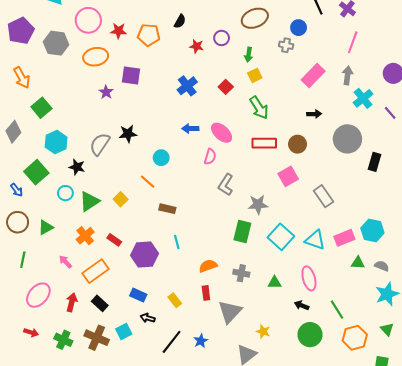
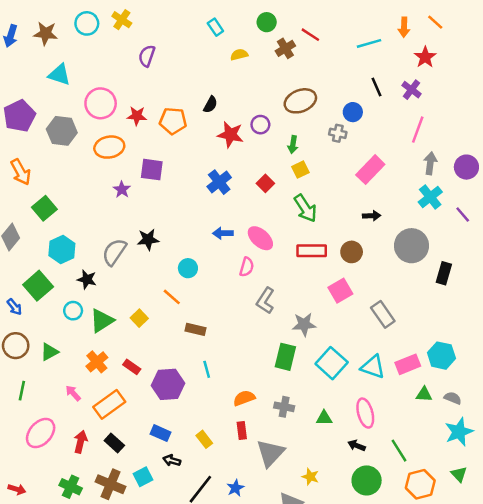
red star: (197, 46) -> (230, 135), size x1.5
gray arrow: (347, 75) -> (430, 163), moved
red arrow: (31, 333) -> (17, 489), moved

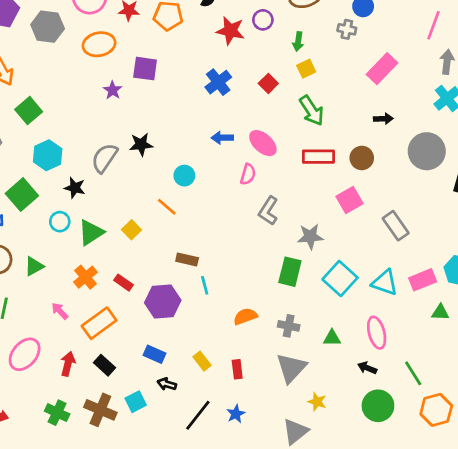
brown rectangle: (195, 329) -> (187, 260), moved
red rectangle: (242, 431) -> (237, 369), moved
gray triangle: (270, 453) -> (291, 368), moved

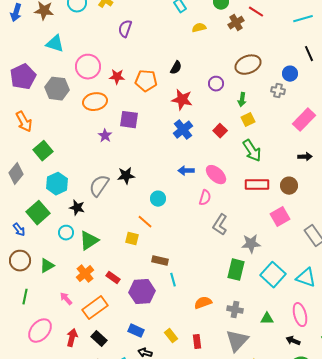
red star: (230, 31) -> (182, 100), moved
yellow square: (132, 230) -> (132, 239), moved, turned -32

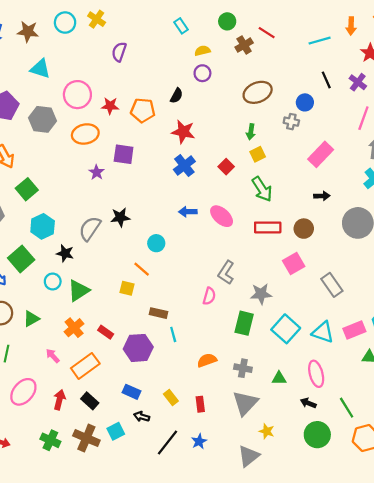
purple circle: (216, 84) -> (202, 73), moved
pink semicircle: (205, 198) -> (209, 296), moved

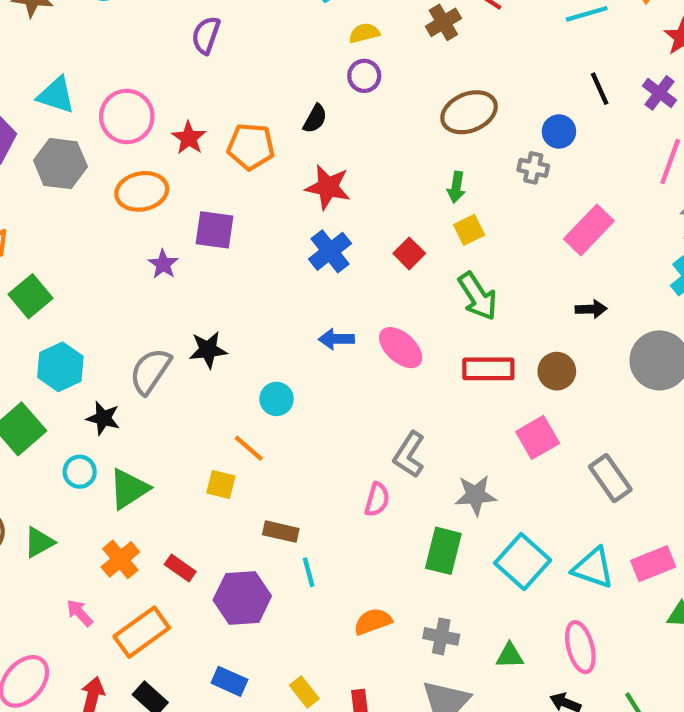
cyan triangle: (40, 69) -> (56, 95), moved
red star: (110, 106) -> (189, 138), turned 30

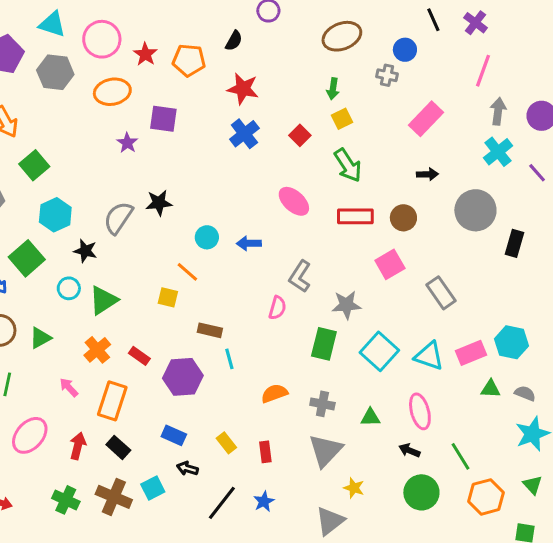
blue arrow: (336, 339) -> (249, 243), moved
orange rectangle: (142, 632) -> (112, 401), turned -36

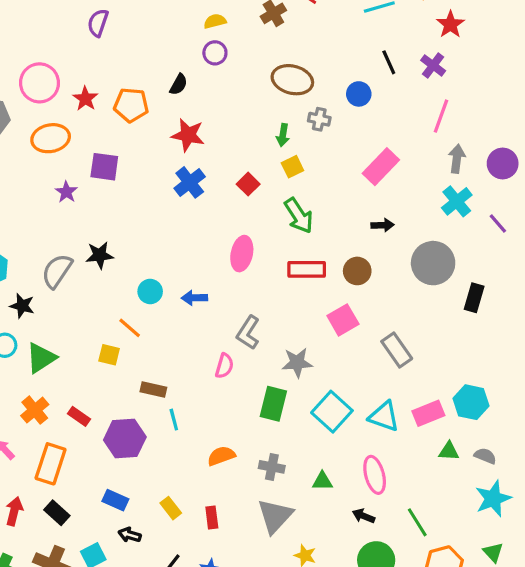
brown ellipse: (342, 36) -> (292, 80), turned 36
gray cross: (387, 75) -> (319, 119), moved
pink ellipse: (294, 201) -> (242, 254), turned 60

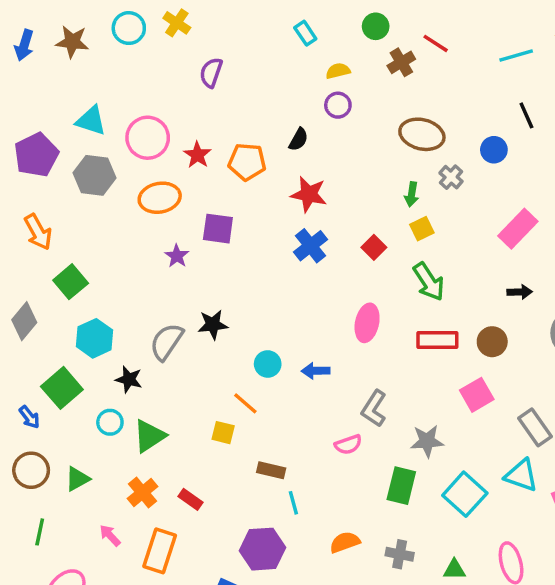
gray cross: (319, 119) -> (451, 177), turned 30
pink semicircle: (224, 366) -> (348, 445), turned 55
cyan triangle: (384, 416) -> (521, 475), moved
purple hexagon: (125, 439) -> (263, 549), moved

